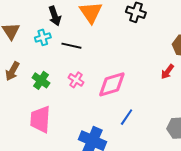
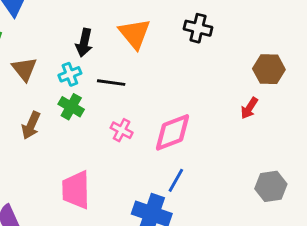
black arrow: (55, 16) -> (84, 43), turned 36
green cross: (41, 80) -> (71, 107), moved
blue line: (127, 117) -> (176, 180), moved

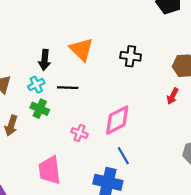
black cross: (198, 28) -> (131, 56), moved
pink cross: (122, 130) -> (79, 133), moved
blue line: (176, 180) -> (123, 156), turned -54

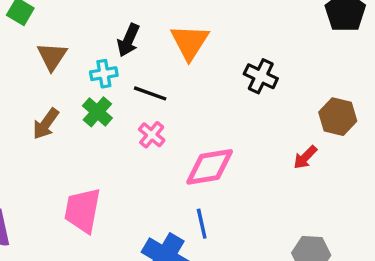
pink cross: (79, 133) -> (152, 135), moved

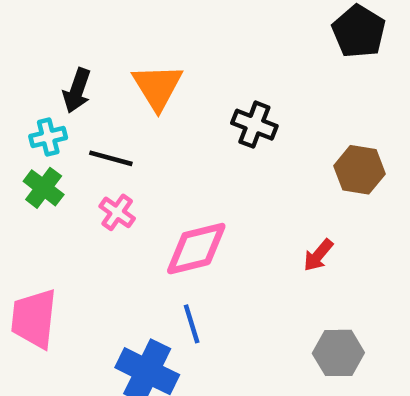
red arrow: (305, 157) -> (318, 255), moved

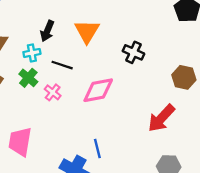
pink cross: (117, 212) -> (53, 92), moved
pink diamond: (196, 249) -> (98, 90), moved
red arrow: (318, 255) -> (161, 118), size x1.8

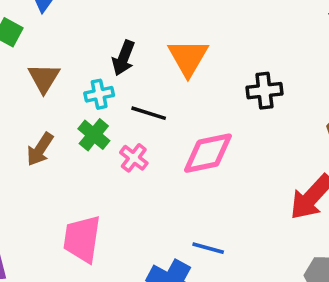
black cross: (133, 52) -> (264, 91), turned -30
blue line: (97, 149) -> (208, 248), turned -60

